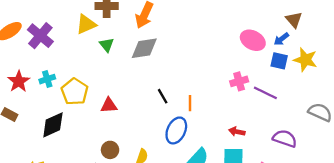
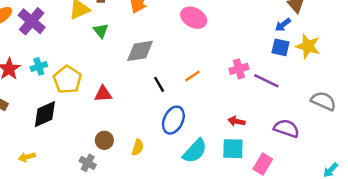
pink ellipse: (253, 40) -> (194, 18), moved
gray diamond: (144, 48) -> (140, 51), moved
orange line: (190, 103) -> (192, 76), moved, turned 56

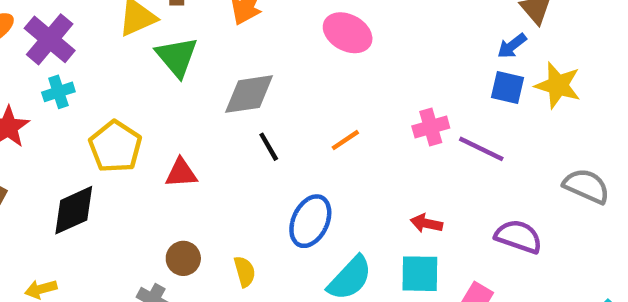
green triangle: (101, 31) -> (177, 57), size x1.5
cyan cross: (39, 66) -> (58, 92), moved
black line: (159, 84) -> (269, 147), moved
yellow semicircle: (138, 147) -> (245, 272), turned -35

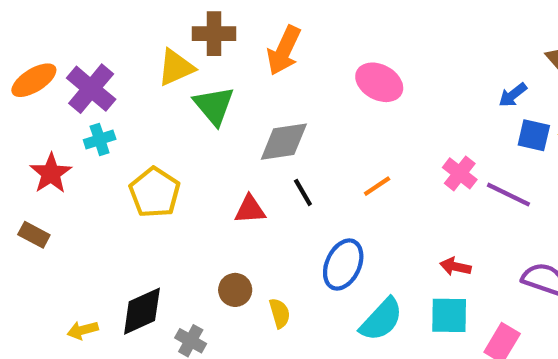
blue arrow: (512, 46) -> (513, 95), moved
pink cross: (431, 127) -> (460, 173), turned -36
red triangle: (181, 173) -> (250, 209), moved
black diamond: (74, 210) -> (142, 311), moved
brown circle: (183, 258) -> (235, 290), moved

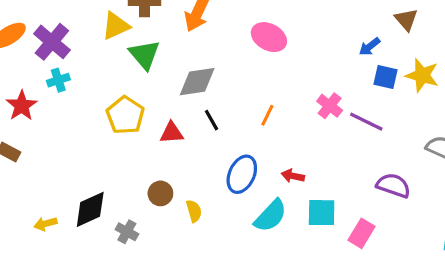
orange line: (377, 186) -> (267, 115), turned -30
yellow pentagon: (155, 192) -> (125, 115), moved
red arrow: (455, 267) -> (293, 176), moved

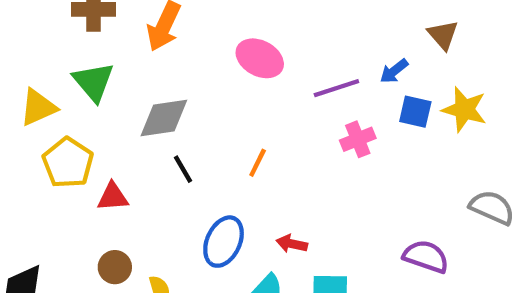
yellow triangle: (116, 26) -> (38, 107), moved
pink cross: (330, 106) -> (358, 139), moved, turned 30
purple line: (366, 122) -> (336, 88), moved, turned -44
red triangle: (172, 133) -> (113, 197), moved

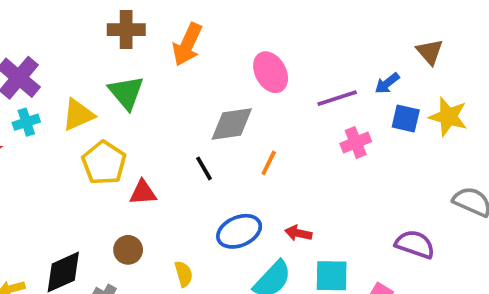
pink ellipse: (260, 58) -> (271, 72), turned 33
gray diamond: (164, 118) -> (232, 124), moved
blue ellipse: (224, 242) -> (239, 231), turned 42
brown circle: (115, 267) -> (128, 250), moved

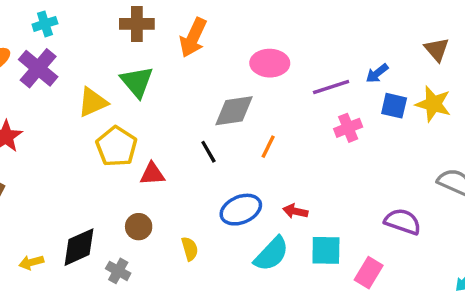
brown triangle: (430, 52) -> (437, 49), moved
pink ellipse: (271, 72) -> (270, 63), turned -60
cyan cross: (26, 122) -> (45, 24), moved

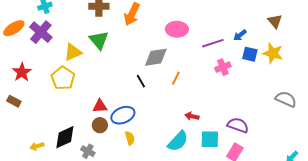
yellow pentagon: (116, 147) -> (63, 78), moved
red triangle: (152, 174) -> (100, 106), moved
blue ellipse: (241, 210) -> (123, 115), moved
purple semicircle: (403, 222) -> (238, 125), moved

